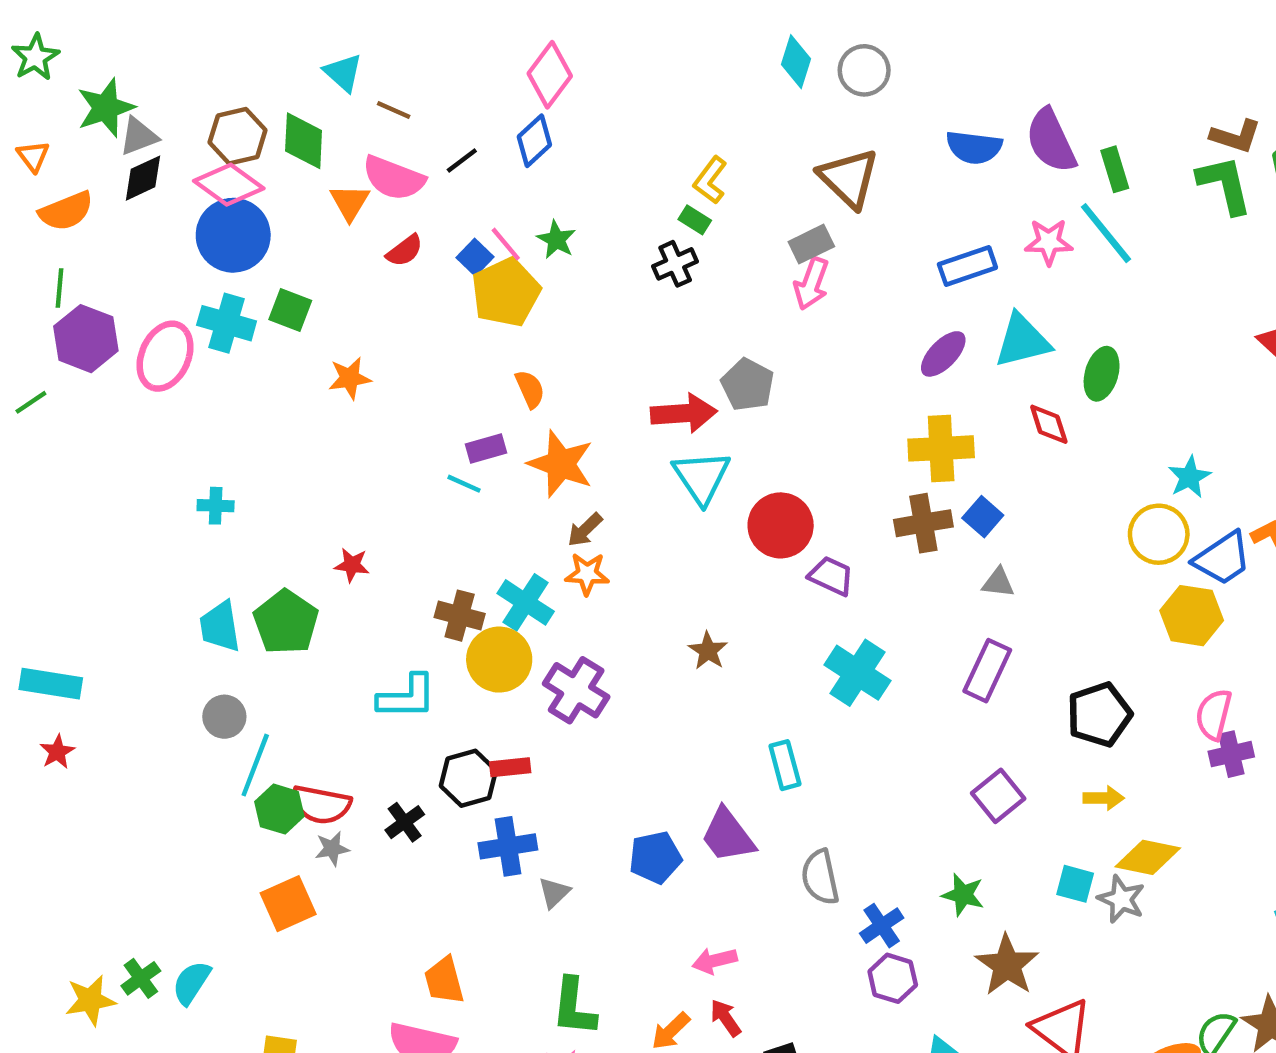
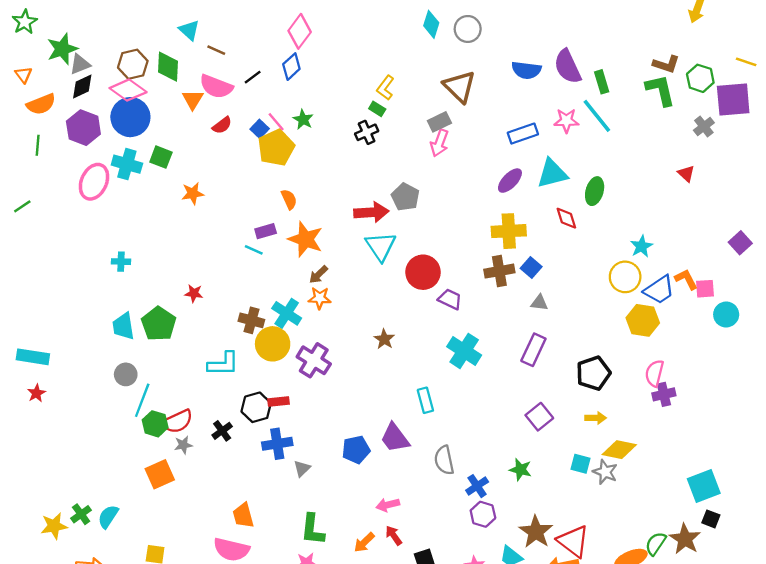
purple hexagon: (86, 339) -> (83, 128), moved
red semicircle: (321, 805) -> (177, 421), turned -36
brown star: (1007, 965) -> (536, 532), moved

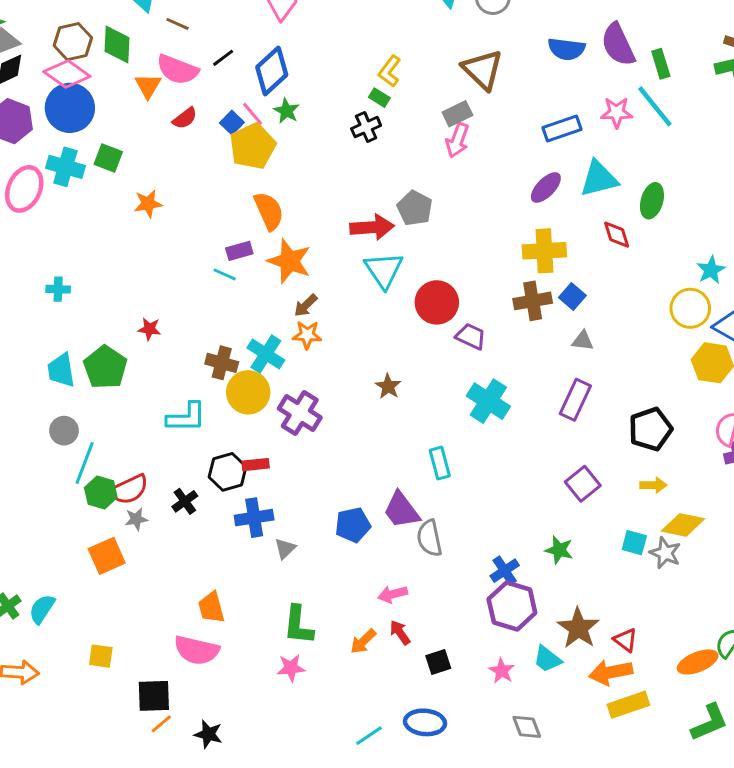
blue diamond: (291, 67) -> (272, 71), moved, size x1.4
orange semicircle: (289, 199) -> (269, 211), size x1.5
gray semicircle: (444, 460) -> (429, 538), moved
purple hexagon: (483, 514) -> (512, 606), size x1.5
red triangle: (573, 541) -> (625, 640), size x0.6

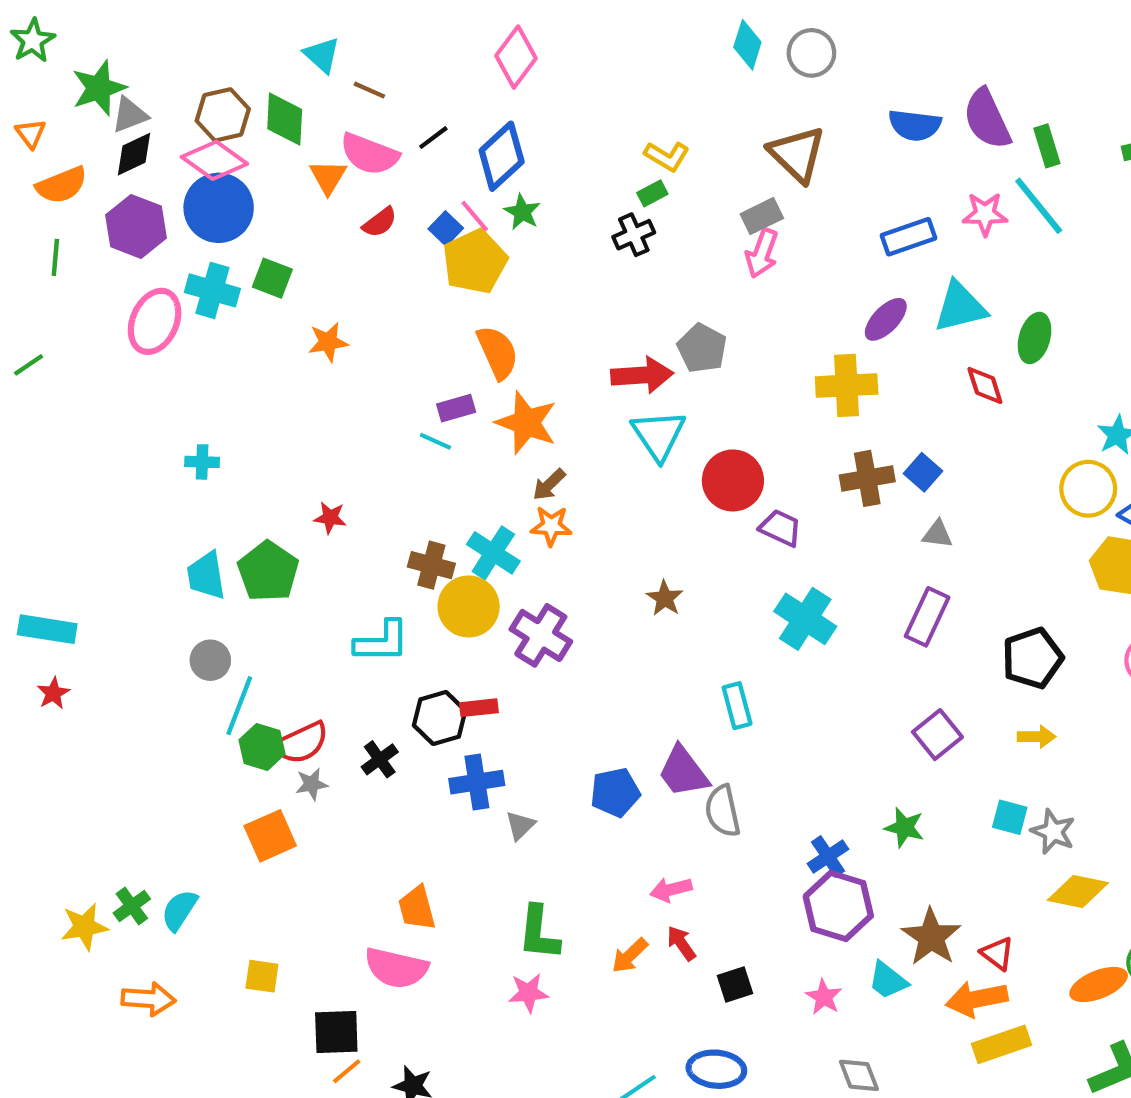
yellow L-shape: (390, 71) -> (667, 156), turned -96
green rectangle: (379, 98) -> (652, 193), turned -60
yellow cross: (544, 251) -> (847, 385), moved
yellow diamond: (683, 525) -> (1078, 892), moved

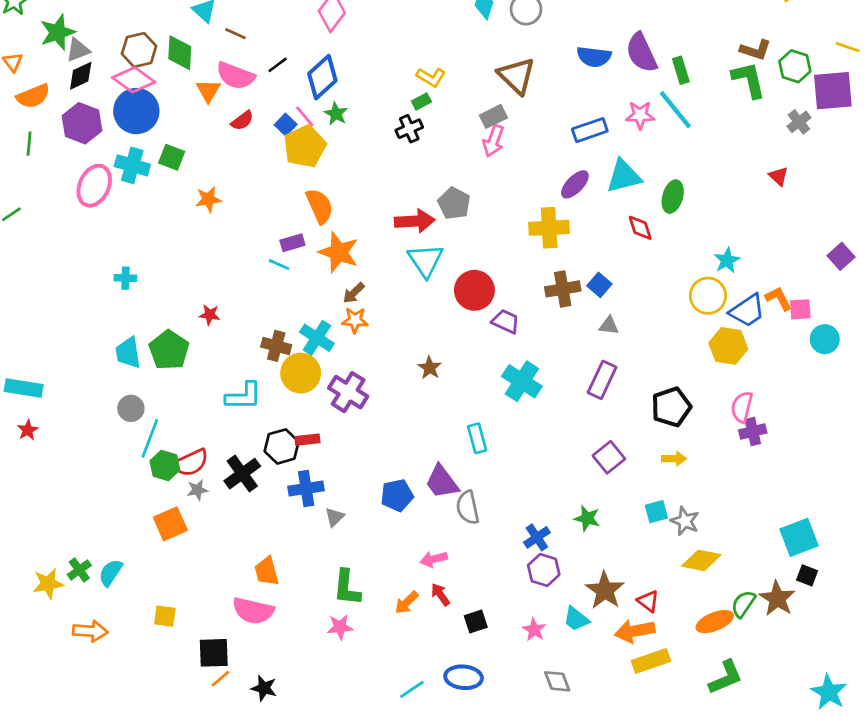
black cross: (380, 759) -> (242, 474), size x1.5
cyan square: (1010, 817) -> (656, 512), turned -30
purple hexagon: (838, 906) -> (544, 570), size x0.7

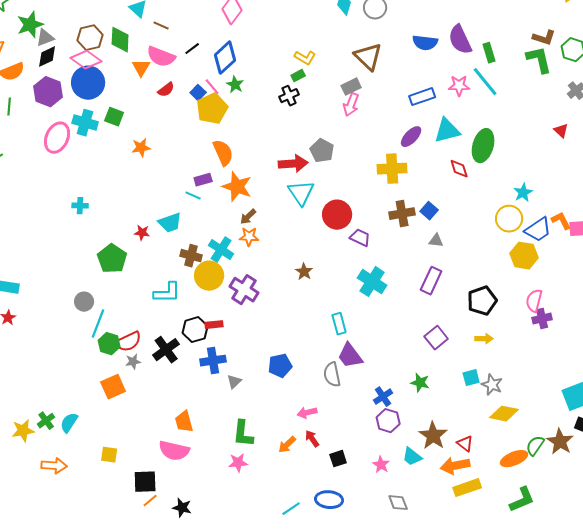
green ellipse: (673, 197) -> (483, 146), size x1.4
cyan trapezoid: (128, 353) -> (170, 223), moved, turned -100
purple trapezoid: (442, 482) -> (350, 356), moved

